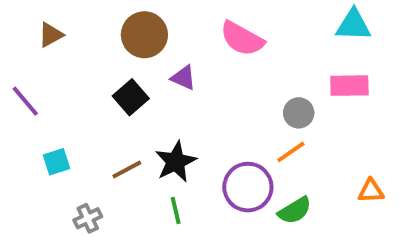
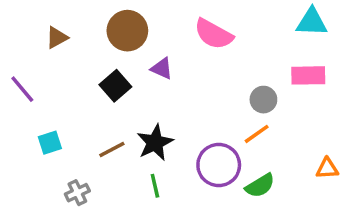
brown triangle: (51, 35) -> (57, 38), moved

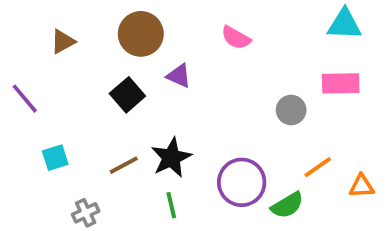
pink semicircle: (214, 34) -> (236, 38), size x0.7
orange line: (257, 134) -> (318, 167), moved

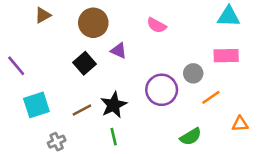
brown triangle: (63, 42) -> (43, 15), moved
cyan square: (55, 158) -> (36, 105), size x1.5
orange line: (318, 167) -> (211, 97), moved
purple circle: (242, 182) -> (162, 90), moved

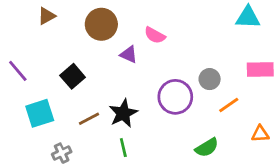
pink semicircle: (157, 25) -> (155, 35), moved
pink rectangle: (226, 56) -> (260, 69), moved
black square: (84, 63) -> (73, 76), moved

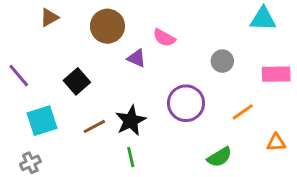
gray circle: (210, 79) -> (222, 61), moved
gray cross: (62, 153) -> (30, 163), moved

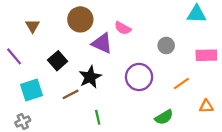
brown triangle: (49, 17) -> (33, 26), moved, turned -32
purple triangle: (137, 58) -> (102, 43), size x1.5
black star: (131, 121) -> (90, 77), moved

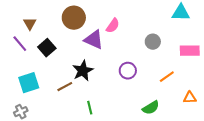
pink semicircle: (123, 28) -> (113, 26), turned -84
purple line: (14, 56) -> (20, 44), moved
black square: (58, 61) -> (47, 48), moved
purple circle: (139, 77) -> (128, 71), size x0.7

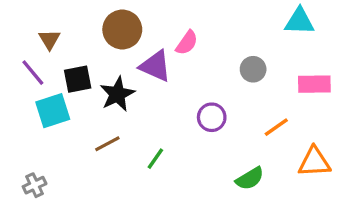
black square: (47, 48) -> (78, 79), turned 30
black star: (83, 71) -> (117, 94), moved
cyan square: (29, 83) -> (53, 111), moved
orange triangle: (190, 98) -> (314, 162), size x1.5
green line: (90, 108) -> (155, 159), moved, turned 48

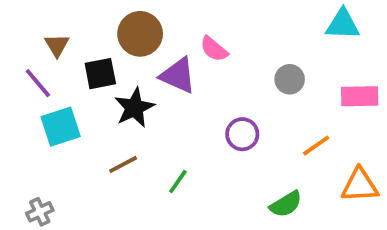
pink semicircle: (187, 43) -> (214, 49), turned 95
black square: (78, 79) -> (100, 74), moved

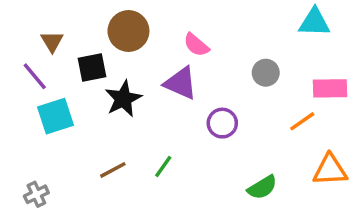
purple triangle: (178, 75) -> (181, 83), moved
orange line: (316, 146) -> (302, 121), moved
brown line: (123, 164) -> (113, 170), moved

